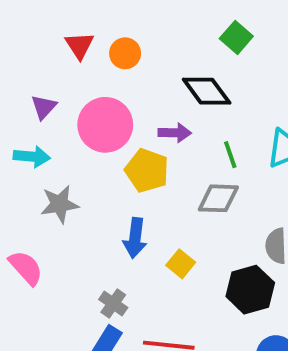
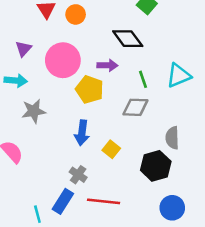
gray cross: (113, 304) -> (78, 175), moved

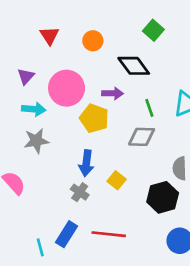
orange circle: (76, 14) -> (93, 41), moved
cyan arrow: (16, 81) -> (34, 109), moved
gray cross: (78, 175) -> (80, 192), moved

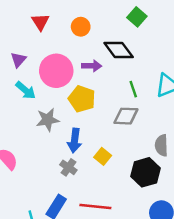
purple arrow: (113, 93) -> (92, 66), moved
cyan arrow: (34, 109) -> (26, 90), turned 35
gray star: (36, 141) -> (48, 120), moved

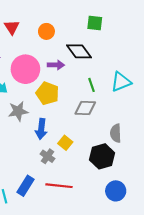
green square: (137, 17) -> (95, 23), turned -35
gray cross: (68, 167) -> (47, 156), moved

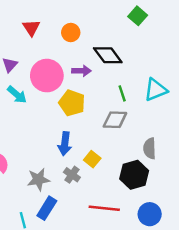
green square: (95, 23) -> (138, 16), moved, turned 35
gray star: (18, 111) -> (38, 180), moved
red line: (59, 186) -> (104, 208), moved

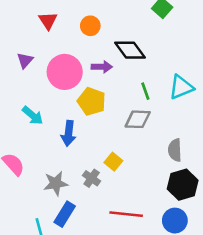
cyan arrow: (17, 95) -> (33, 115), moved
blue arrow: (65, 144) -> (68, 133), moved
black hexagon: (134, 175) -> (183, 185), moved

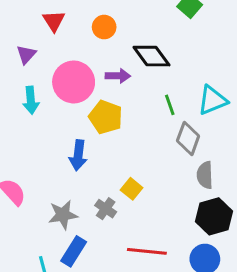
purple triangle: (25, 60) -> (26, 54), moved
cyan arrow: (33, 115) -> (31, 100), moved, turned 45
gray diamond: (138, 119) -> (188, 138), moved, turned -72

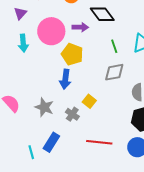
gray diamond: (188, 138) -> (114, 72), moved, turned 60
blue arrow: (78, 155) -> (65, 79), moved
gray star: (63, 215) -> (44, 107), moved, turned 30

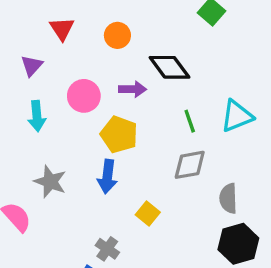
pink circle: (51, 31) -> (84, 96), size x0.7
gray star: (44, 107) -> (50, 182), moved
gray cross: (72, 114) -> (107, 249), moved

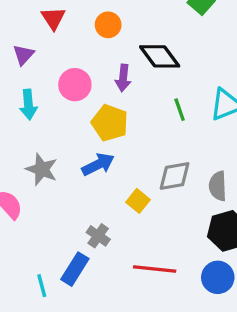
purple arrow: (133, 89) -> (123, 78), turned 95
gray diamond: (190, 165) -> (175, 176), moved
blue arrow: (107, 177) -> (98, 164), turned -124

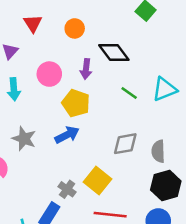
green line: (180, 110) -> (129, 93), turned -36
yellow square: (138, 201) -> (97, 180), moved, size x1.5

